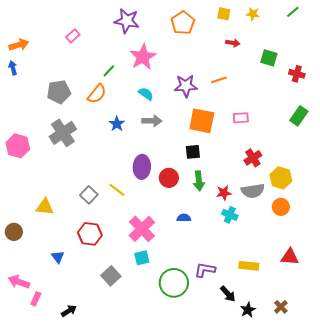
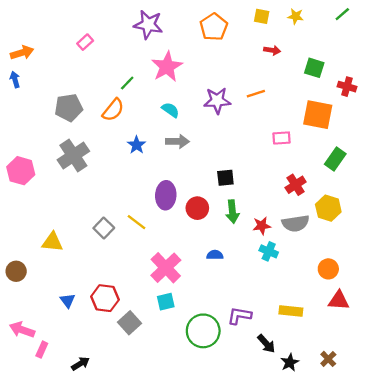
green rectangle: (299, 116) -> (335, 159), moved
orange square: (202, 121) -> (318, 115), moved
orange circle: (281, 207) -> (328, 269), moved
red hexagon: (90, 234) -> (105, 298), moved

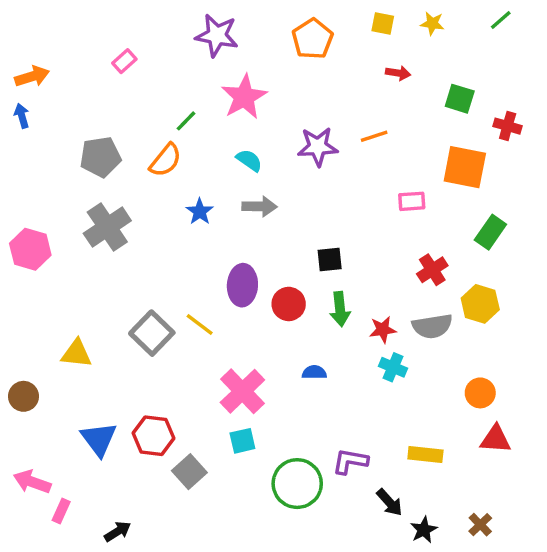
gray square: (104, 228) -> (152, 333), size x1.4
blue triangle: (68, 300) -> (99, 439), size x1.6

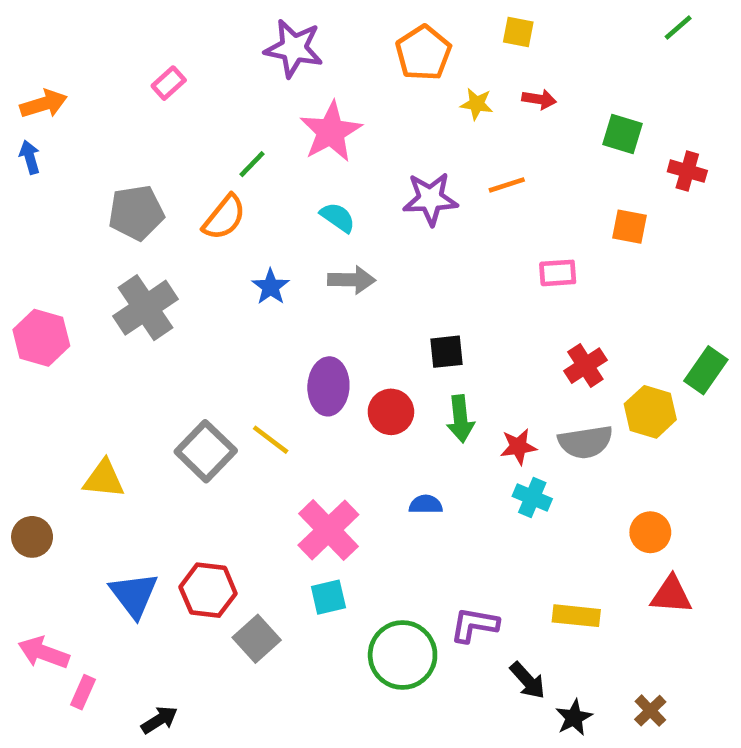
yellow star: (432, 23) -> (477, 104), moved
orange square: (465, 167) -> (629, 227), size x0.6
green rectangle: (490, 232) -> (706, 370), moved

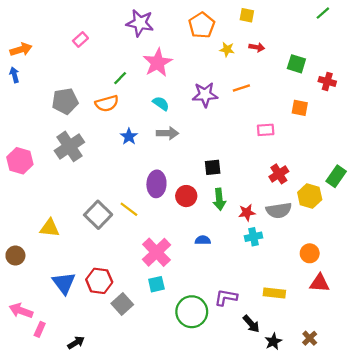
orange semicircle: (224, 217) -> (107, 103), turned 35
cyan cross: (532, 498) -> (253, 237), turned -35

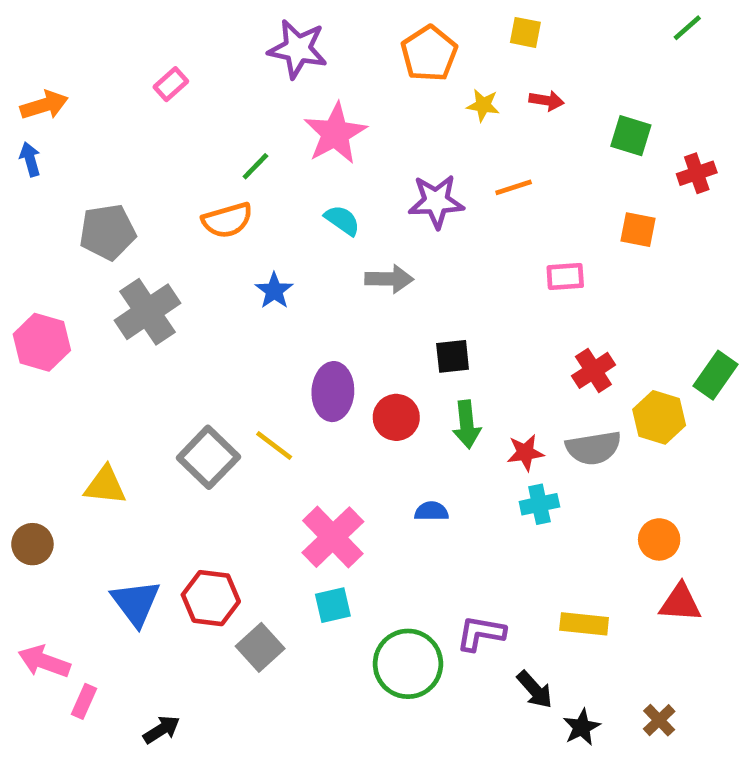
red cross: (327, 81) -> (697, 173), turned -35
gray pentagon: (65, 101) -> (108, 232), moved
gray arrow: (168, 133) -> (389, 279), moved

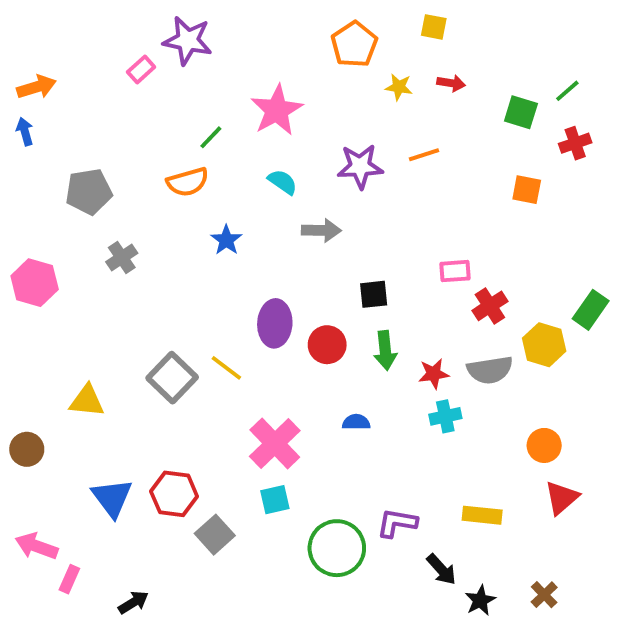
green line: (687, 28) -> (567, 91), moved
purple star: (298, 49) -> (188, 40), moved
pink rectangle: (565, 277) -> (455, 271), moved
gray cross: (147, 312) -> (122, 257), size x0.6
red triangle: (680, 603) -> (562, 498), turned -45

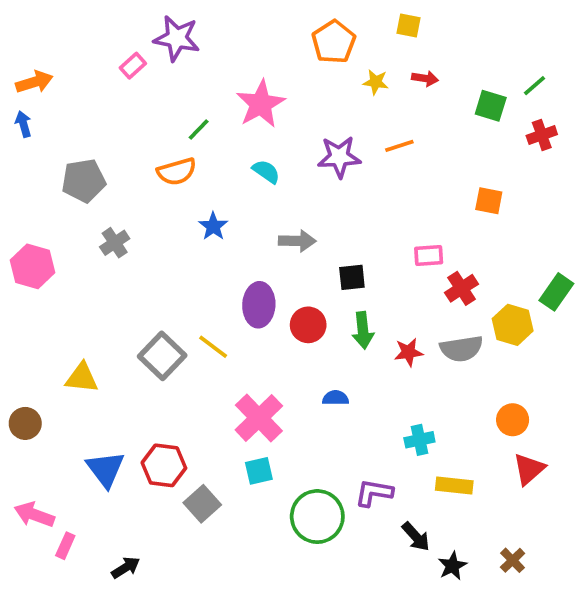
orange square: (527, 190) -> (489, 201), moved
gray arrow: (321, 230) -> (297, 241), moved
cyan cross: (445, 416) -> (419, 440), moved

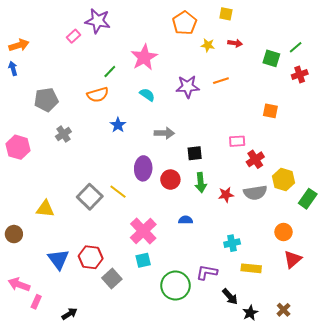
green rectangle: (556, 292) -> (308, 199), moved

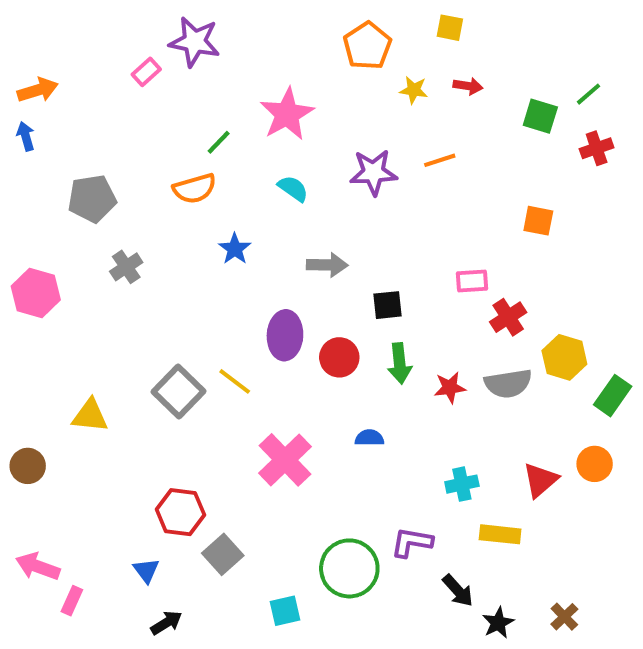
orange circle: (284, 232) -> (595, 464), moved
blue triangle: (58, 259) -> (146, 570), moved, size x0.6
red triangle: (293, 259) -> (540, 480), moved
cyan square: (143, 260) -> (285, 611), moved
black arrow: (69, 314) -> (166, 623), moved

